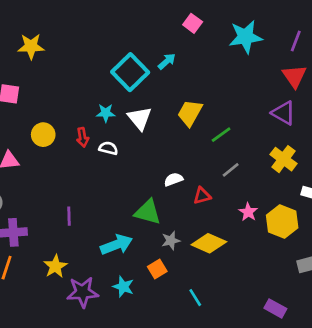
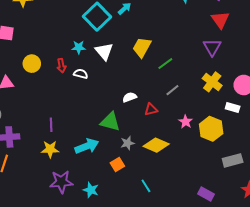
purple triangle: (283, 113) -> (212, 47), turned 30
yellow star: (55, 266) -> (50, 149), moved, turned 30
cyan star: (123, 287) -> (91, 190), moved

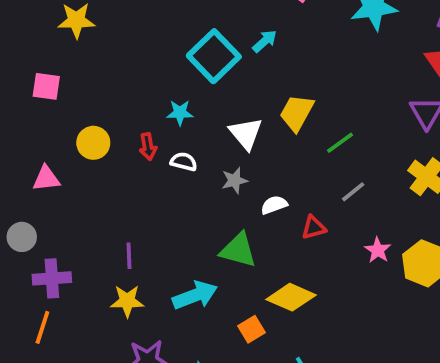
white triangle: (104, 51) -> (246, 133), moved
gray star: (128, 143) -> (235, 180), moved
yellow diamond: (156, 145) -> (291, 297), moved

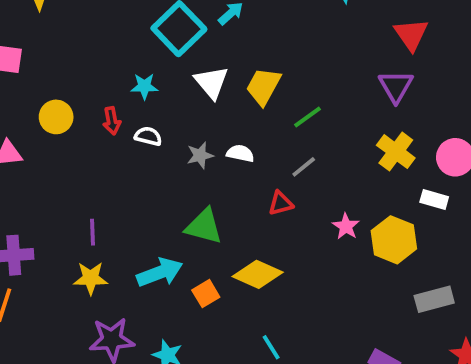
white triangle: (246, 133) -> (212, 82), moved
gray line: (353, 192) -> (304, 167), moved
white semicircle: (274, 205) -> (240, 153), moved, turned 32
orange square: (251, 329) -> (206, 294), moved

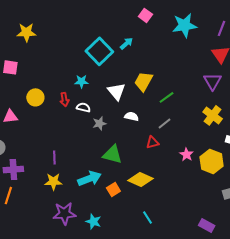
white triangle: (212, 82) -> (116, 91), moved
gray star: (200, 155) -> (99, 123), moved

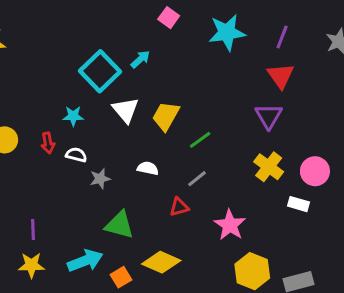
white triangle: (116, 91) -> (125, 110), moved
pink star: (187, 154) -> (230, 225), size x1.5
yellow hexagon: (212, 161) -> (252, 271), moved

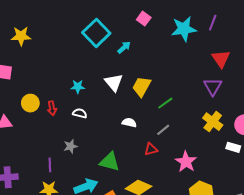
purple line: (282, 37) -> (213, 23), moved
cyan square: (100, 71) -> (96, 33), moved
red arrow: (48, 143) -> (52, 108), moved
gray star: (100, 179) -> (71, 146), moved

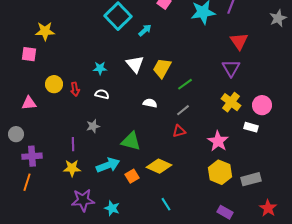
yellow star: (21, 36) -> (45, 31), moved
red triangle: (151, 149) -> (179, 131), moved
pink star: (186, 162) -> (218, 141), moved

